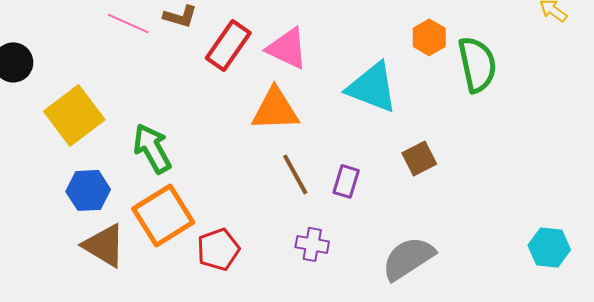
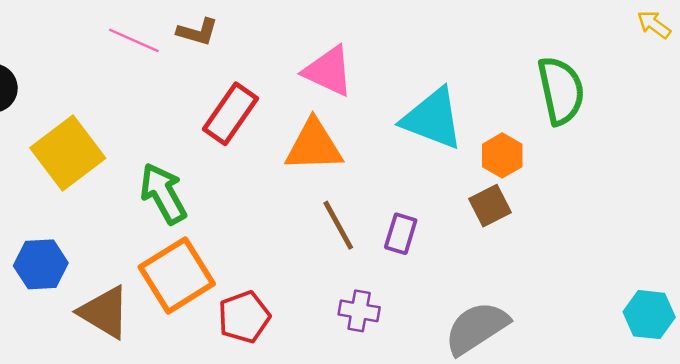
orange hexagon: (429, 37) -> (502, 155), moved
red rectangle: (228, 45) -> (231, 114), moved
blue hexagon: (88, 190) -> (41, 264), moved

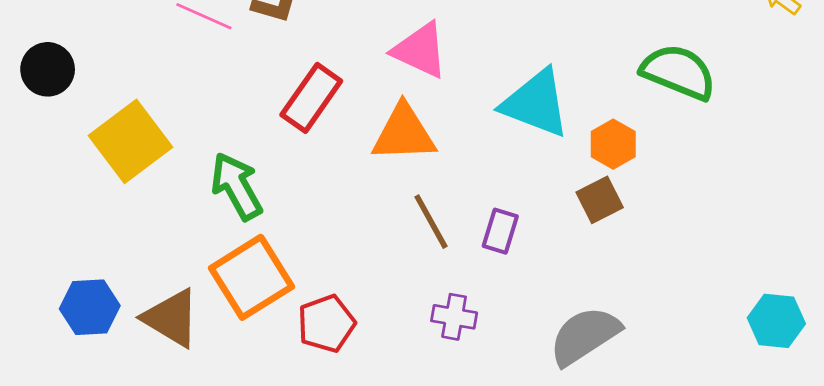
green semicircle: (561, 91) -> (678, 72), turned -56
blue hexagon: (41, 264) -> (90, 307), moved

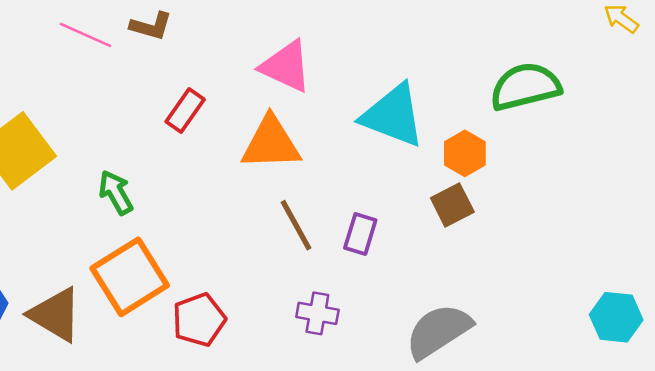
green semicircle: (678, 72) -> (525, 87), turned -36
red rectangle: (311, 98) -> (185, 111), size x0.7
green arrow: (237, 186) -> (116, 192), size x0.7

